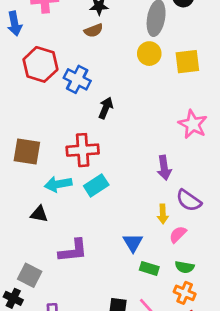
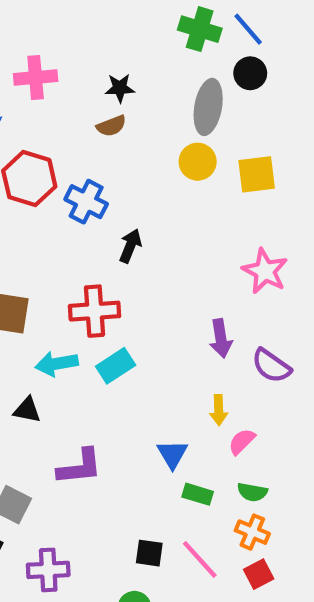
purple semicircle: (189, 200) -> (271, 366), moved

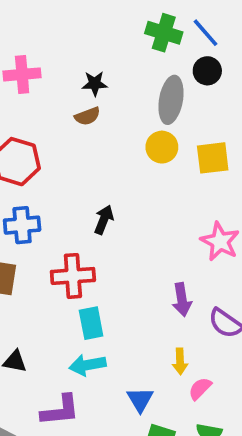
blue cross: (86, 202) -> (22, 225), moved, turned -32
cyan arrow: (57, 364) -> (87, 365), moved
cyan rectangle: (116, 366) -> (91, 323), turned -68

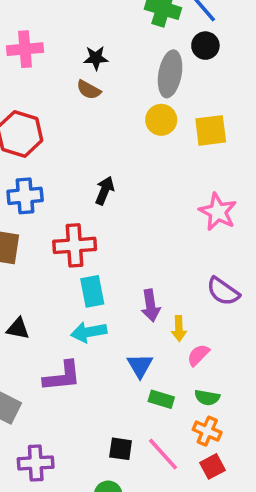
brown semicircle: (87, 116) -> (89, 90), turned 50
purple arrow: (182, 300) -> (151, 306), moved

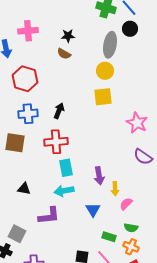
yellow square: (211, 130) -> (103, 97), moved
black arrow: (105, 191) -> (59, 111), moved
purple semicircle: (223, 291) -> (143, 157), moved
green rectangle: (161, 399) -> (109, 237), moved

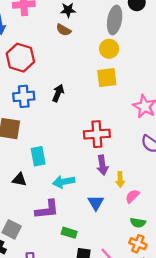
red cross: (56, 142) -> (97, 134), moved
cyan rectangle: (66, 168) -> (38, 156), moved
green rectangle: (109, 237) -> (69, 233), moved

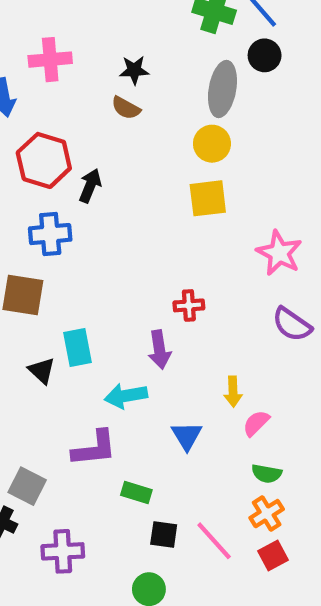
black arrow: (58, 93) -> (90, 186), moved
red cross: (97, 134) -> (189, 305), size x0.6
purple arrow: (102, 165) -> (159, 350), moved
black triangle: (19, 179) -> (42, 371), moved, turned 32
orange cross: (138, 244) -> (267, 514), turned 35

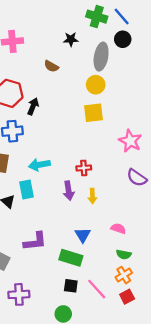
black star: (134, 70) -> (71, 39), moved
yellow arrow: (233, 392) -> (92, 196), moved
cyan arrow: (126, 396) -> (39, 165), moved
pink semicircle: (256, 423) -> (118, 229), turned 64
green rectangle: (136, 492) -> (71, 258), moved, size x1.5

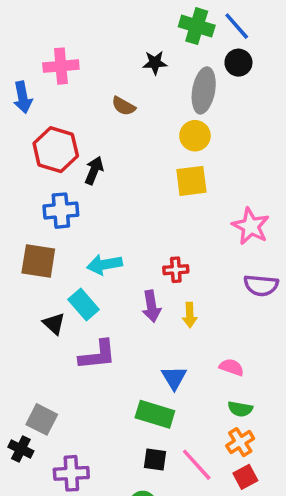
purple semicircle: (137, 178) -> (261, 285), turned -30
cyan rectangle: (26, 190) -> (84, 305), turned -30
purple L-shape: (35, 241) -> (97, 355), moved

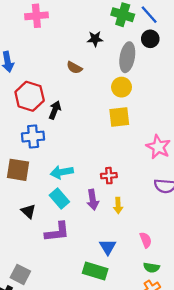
pink cross: (61, 66) -> (36, 16), moved
cyan rectangle: (84, 305) -> (59, 199), moved
pink semicircle: (231, 367) -> (146, 240), turned 49

